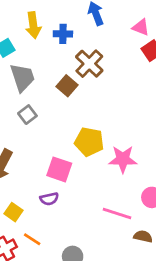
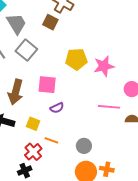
gray square: (27, 115) -> (26, 50), size x1.5
pink square: (59, 169) -> (47, 85), moved

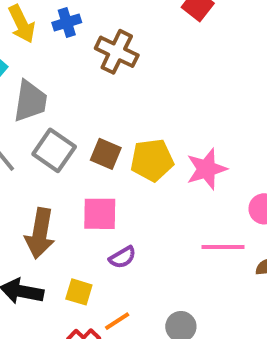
brown square: (50, 22) -> (106, 154), moved
gray trapezoid: (16, 24) -> (30, 101), turned 45
orange line: (51, 140) -> (117, 321), turned -48

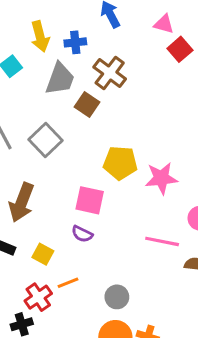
gray trapezoid: (30, 101) -> (60, 79), moved
brown square: (106, 154) -> (87, 105), moved
pink square: (100, 214) -> (90, 200), moved
purple semicircle: (122, 257) -> (82, 234), turned 45

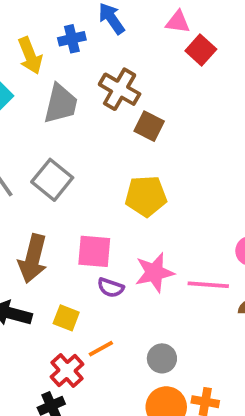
blue cross: (75, 42) -> (72, 39), moved
brown square: (87, 105) -> (149, 126), moved
pink star: (161, 178) -> (154, 272), moved
pink square: (90, 200) -> (94, 251), moved

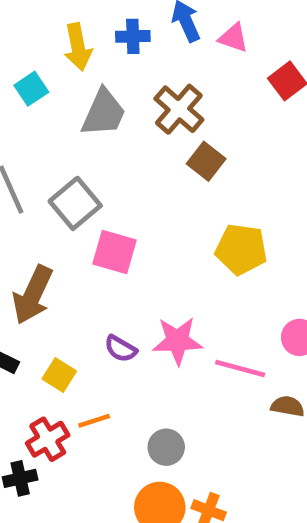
pink triangle: (178, 22) -> (233, 38), moved
yellow pentagon: (146, 196) -> (241, 249), moved
pink square: (94, 251) -> (114, 252), moved

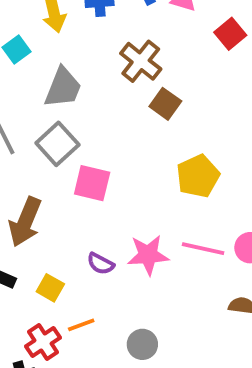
gray trapezoid: (104, 113) -> (63, 88), moved
yellow pentagon: (241, 249) -> (198, 176), turned -30
pink line: (240, 368) -> (203, 249), moved

